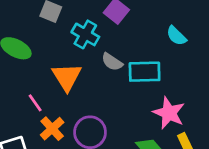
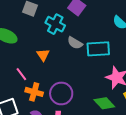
orange triangle: (67, 77) -> (43, 55), size x0.6
orange cross: (52, 129) -> (34, 92), turned -30

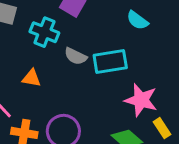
orange triangle: (43, 55) -> (32, 78), turned -40

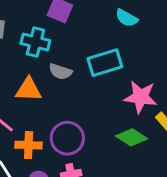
gray semicircle: (76, 56) -> (60, 72), moved
orange triangle: (32, 78) -> (29, 90), size x1.4

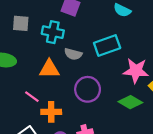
purple circle: (67, 138) -> (88, 89), moved

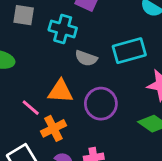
orange triangle: (49, 69) -> (60, 91), moved
orange cross: (51, 112) -> (53, 128), turned -30

